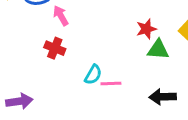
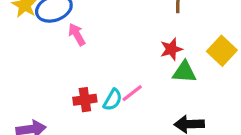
red cross: (55, 48) -> (85, 100), moved, turned -30
pink line: (111, 84) -> (132, 93), moved, turned -36

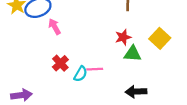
pink line: (132, 93) -> (95, 69), turned 35
red cross: (85, 100) -> (60, 63), moved, turned -35

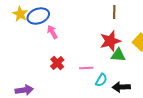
red star: (123, 37) -> (110, 41), size x1.5
cyan semicircle: (80, 74) -> (101, 80), moved

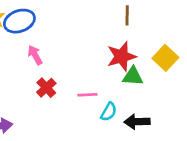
pink arrow: (52, 32) -> (35, 55), moved

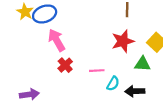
pink arrow: (35, 55) -> (57, 40), size x1.5
green triangle: (133, 76) -> (142, 64), moved

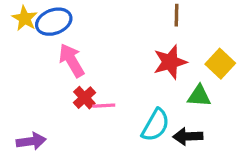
pink line: (97, 71) -> (104, 106), moved
cyan semicircle: (113, 84) -> (156, 125), size x1.5

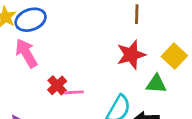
pink arrow: (72, 60) -> (26, 53), moved

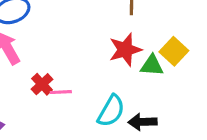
green triangle: (156, 84) -> (152, 65), moved

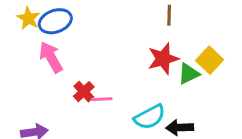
green triangle: (152, 65) -> (189, 74), turned -30
cyan semicircle: (111, 111) -> (150, 117), turned 32

